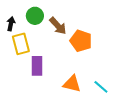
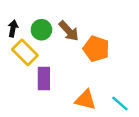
green circle: (35, 16) -> (41, 30), moved
yellow rectangle: (21, 44) -> (25, 52), turned -30

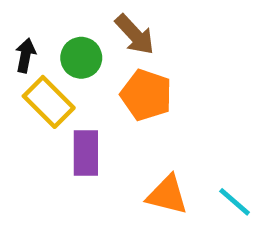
brown arrow: (69, 31) -> (135, 35), moved
orange pentagon: (96, 49) -> (146, 95), moved

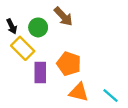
black arrow: (25, 55) -> (12, 26), turned 144
orange pentagon: (146, 95) -> (69, 64), moved

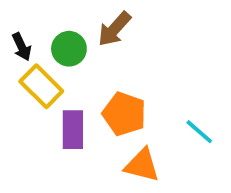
brown arrow: (63, 16) -> (114, 29), turned 85
cyan line: (111, 96) -> (199, 132), moved

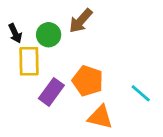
yellow rectangle: (41, 86) -> (29, 61), turned 44
purple rectangle: (73, 130) -> (51, 92), turned 36

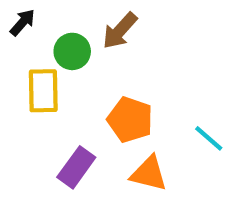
black arrow: (15, 33) -> (23, 22), moved, turned -114
purple rectangle: (51, 92) -> (76, 167), moved

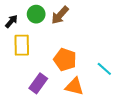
black arrow: (23, 22) -> (11, 21), moved
green circle: (72, 51) -> (36, 14), moved

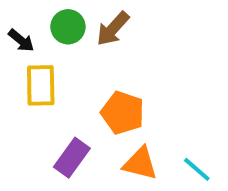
black arrow: (11, 21) -> (21, 40), turned 88
cyan line: (104, 69) -> (197, 169), moved

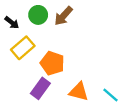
yellow rectangle: (41, 85) -> (23, 48), turned 50
orange pentagon: (123, 113) -> (52, 63), moved

